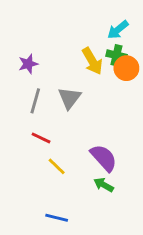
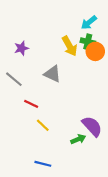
gray triangle: (69, 98) -> (52, 74), turned -42
gray line: (35, 101) -> (14, 79), moved, turned -66
purple semicircle: (104, 158) -> (92, 126), moved
green arrow: (104, 185) -> (78, 139), turned 128

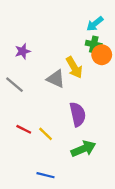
yellow arrow: (70, 46) -> (74, 67), moved
red line: (31, 104) -> (24, 129), moved
purple semicircle: (92, 126) -> (78, 114), moved, turned 30
green arrow: (78, 139) -> (83, 149), size x1.5

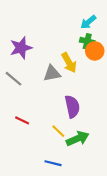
purple star: (23, 51) -> (21, 48), size x1.5
gray triangle: (56, 79) -> (52, 73), turned -36
yellow line: (46, 134) -> (58, 131), moved
blue line: (46, 175) -> (53, 163), moved

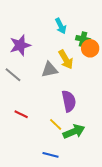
cyan arrow: (88, 22) -> (61, 26), moved, turned -77

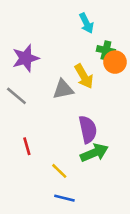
cyan arrow: (61, 26) -> (86, 23), moved
red line: (21, 114) -> (27, 146), turned 48
yellow line: (56, 124) -> (59, 171), moved
green arrow: (74, 132) -> (94, 153), moved

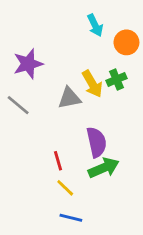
green cross: (106, 50) -> (116, 79), moved, turned -36
orange circle: (115, 62) -> (126, 42), moved
red line: (27, 146) -> (58, 161), moved

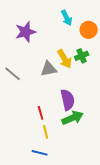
purple star: (28, 64) -> (26, 32), moved
yellow line: (65, 188) -> (46, 132), turned 32
blue line: (71, 218) -> (40, 153), moved

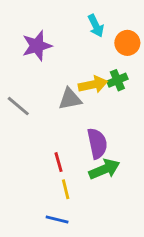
yellow arrow: (65, 59) -> (93, 85), turned -72

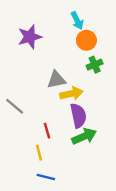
orange circle: (127, 43) -> (86, 40), moved
yellow arrow: (93, 85) -> (71, 94), moved
gray line: (18, 106) -> (15, 106), moved
yellow line: (66, 189) -> (39, 153), moved

